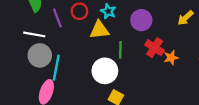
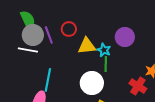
cyan star: (108, 11) -> (104, 50), moved
red cross: (155, 48) -> (138, 86), moved
gray circle: (40, 55) -> (33, 35), moved

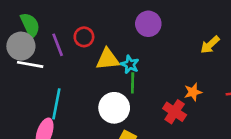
gray circle: (33, 35) -> (21, 46), moved
purple circle: (125, 37) -> (148, 24), moved

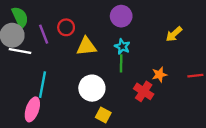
cyan star: (130, 64) -> (122, 46), moved
green line: (133, 83) -> (121, 63), moved

